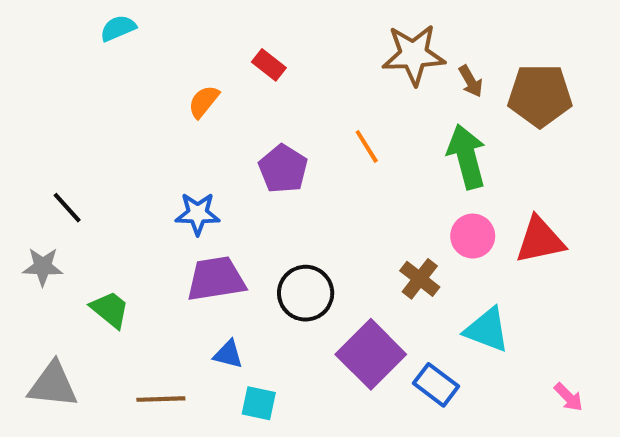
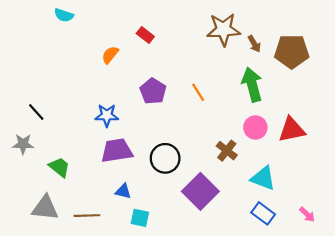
cyan semicircle: (118, 28) -> (64, 15), turned -138
orange line: (367, 146) -> (198, 92), moved
gray triangle: (53, 385) -> (45, 208), moved
blue rectangle: (436, 385) -> (263, 213), moved

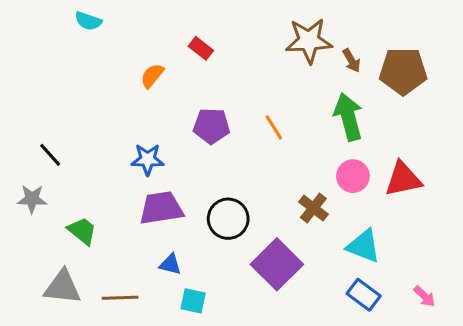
purple pentagon: (153, 91) -> (211, 126), turned -30

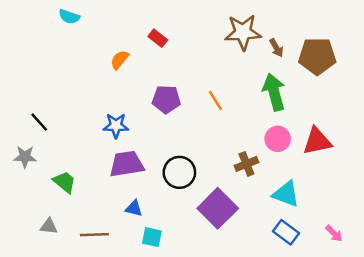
brown cross: (313, 208) -> (246, 164), turned 30
gray triangle: (62, 287) -> (49, 226), size x0.6

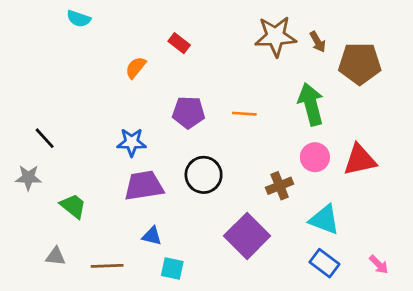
brown arrow: (276, 48) -> (318, 42), moved
orange line: (215, 100) -> (244, 114), turned -54
black circle: (179, 172) -> (204, 175), moved

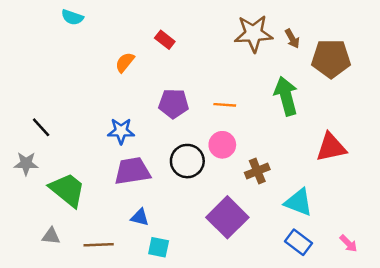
pink circle: (315, 157) -> (222, 145), moved
green trapezoid: (73, 206) -> (67, 190), size x1.5

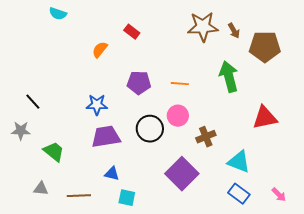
green trapezoid: (67, 190) -> (54, 152), size x0.7

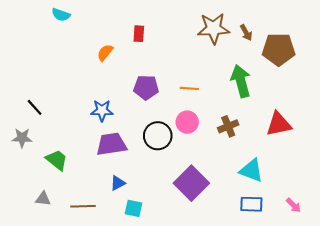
red rectangle: (132, 32) -> (139, 34), turned 56
brown cross: (206, 137) -> (228, 126), moved
blue triangle: (112, 174) -> (118, 183), turned -42
blue rectangle: (239, 194) -> (251, 204), turned -35

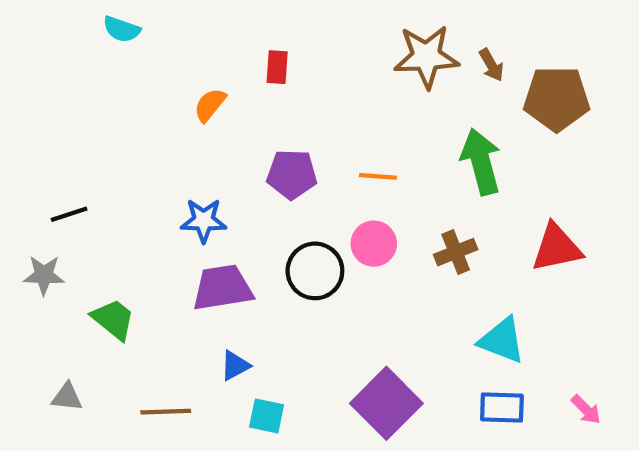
black line: (35, 107) -> (69, 214), turned -66
purple square: (191, 183) -> (386, 403), moved
gray triangle: (43, 199) -> (67, 397), moved

